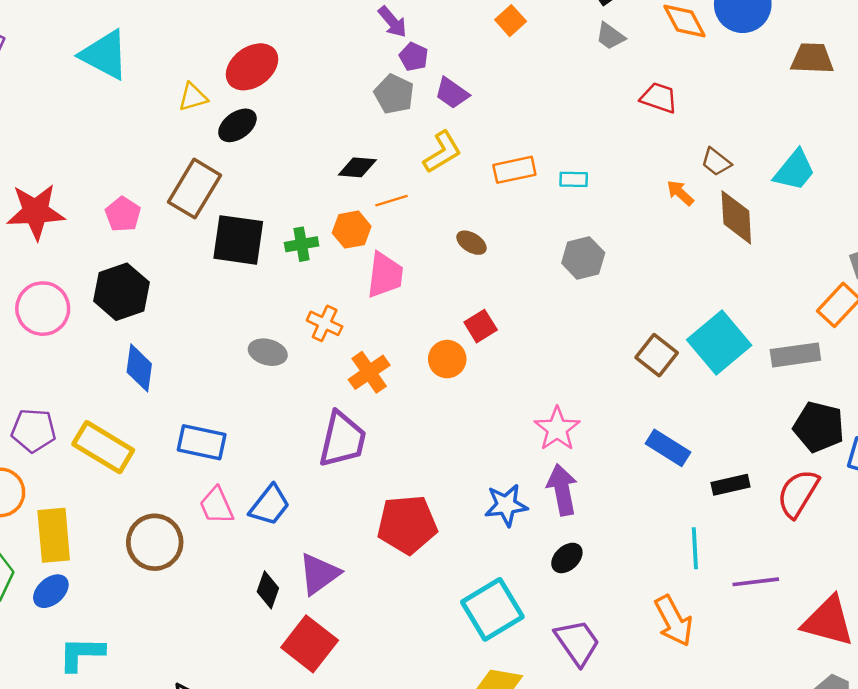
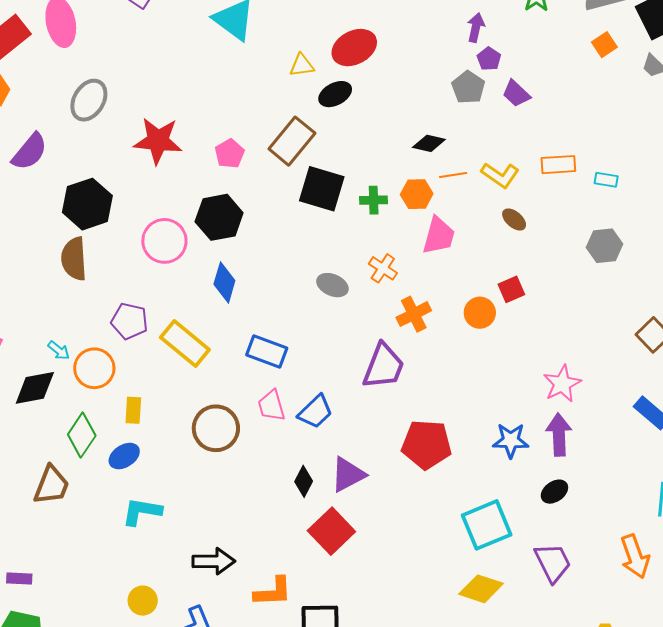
orange square: (511, 21) -> (604, 45), moved
purple arrow: (392, 22) -> (476, 27), turned -136
yellow L-shape: (442, 152) -> (500, 175), moved, turned 57
pink circle: (43, 309) -> (164, 241), moved
yellow rectangle: (54, 535) -> (133, 410), size x0.6

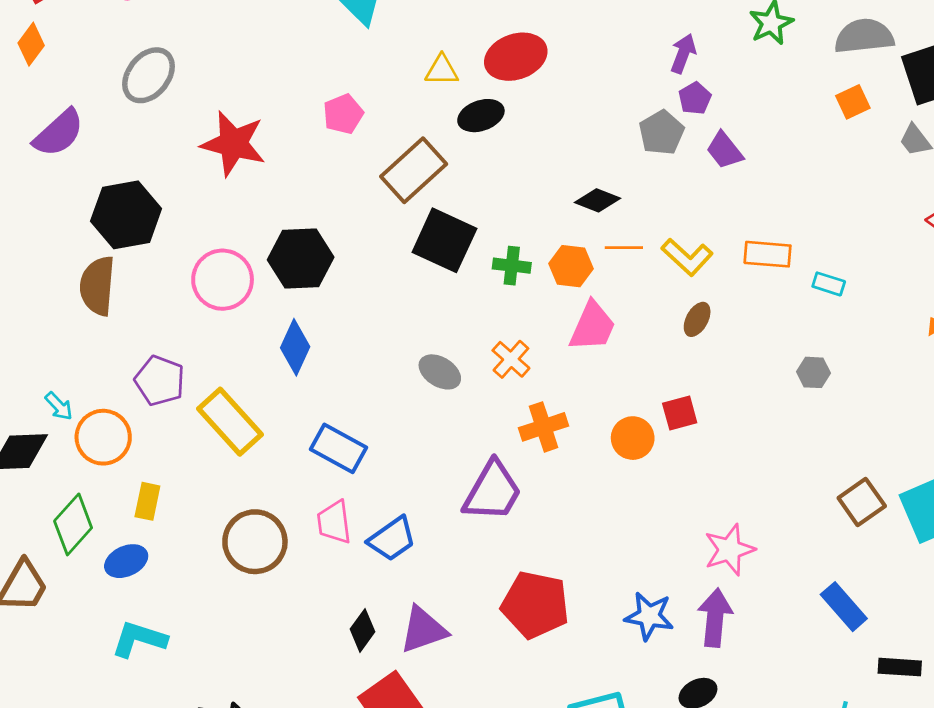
pink pentagon: (230, 154) -> (343, 114), moved
brown ellipse: (514, 219) -> (697, 319), turned 70
gray hexagon: (604, 246) -> (814, 372), size x0.7

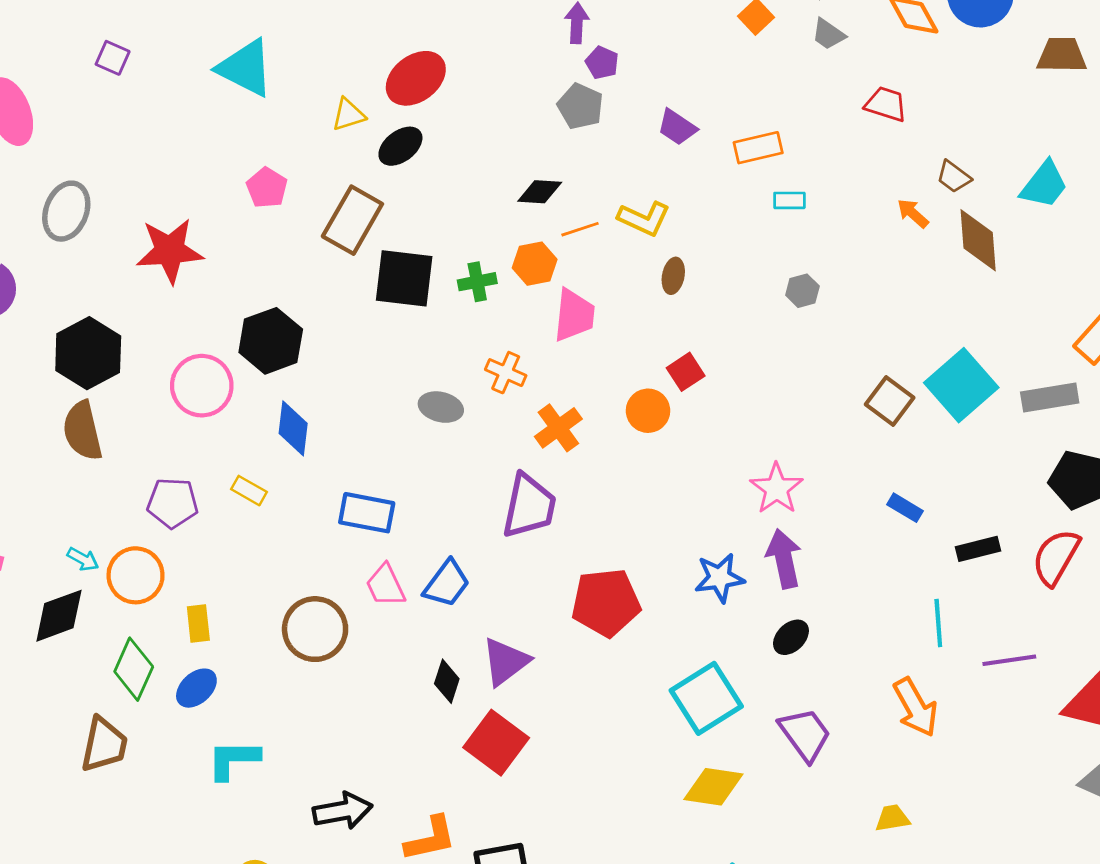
purple trapezoid: (725, 150) -> (677, 127), moved
orange rectangle: (768, 254) -> (758, 148), moved
yellow rectangle: (230, 422) -> (249, 491), moved, size x0.5
blue rectangle: (844, 607) -> (905, 508), size x0.7

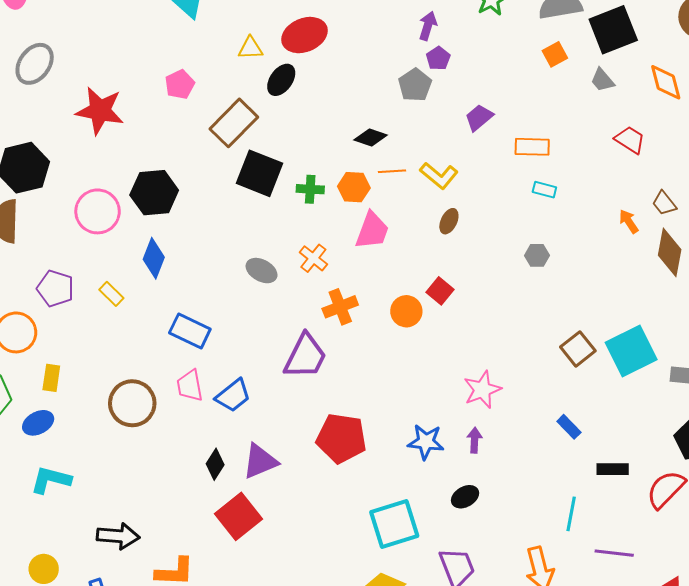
purple trapezoid: (677, 127) -> (479, 118), turned 92
black ellipse: (400, 146) -> (281, 80), turned -32
red square: (686, 372) -> (440, 291), turned -32
purple arrow: (784, 559) -> (474, 440), size x0.6

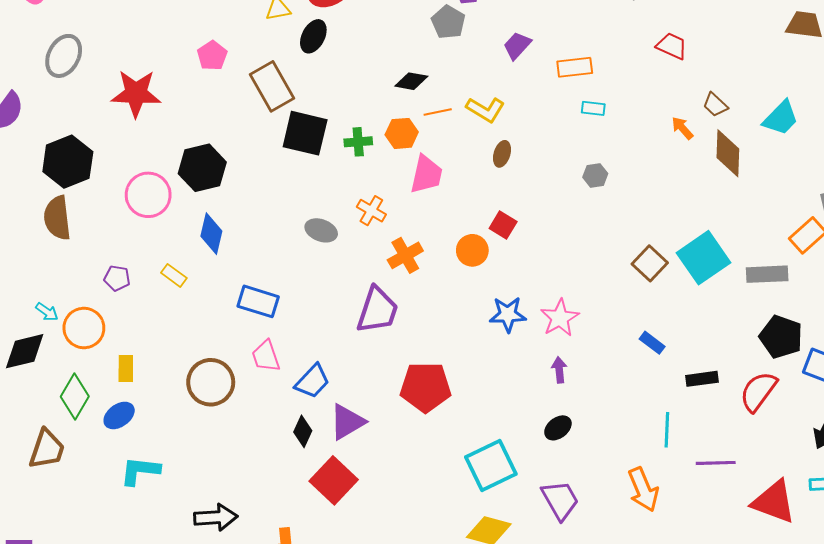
brown rectangle: (234, 123) -> (272, 86), turned -66
purple pentagon: (55, 288) -> (117, 278), size x0.7
blue trapezoid: (233, 396) -> (312, 381), moved
blue star: (426, 442) -> (508, 314), moved

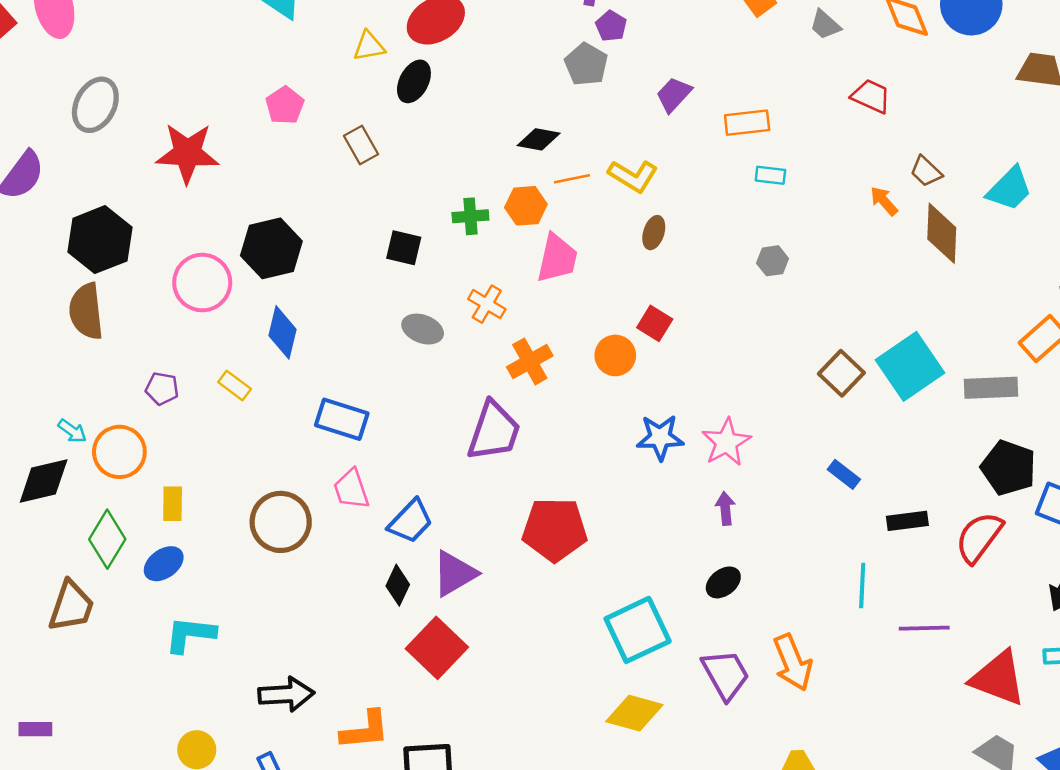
brown rectangle: (272, 86) -> (361, 145), size x0.6
black square: (305, 133) -> (404, 248), moved, size x0.6
orange arrow: (643, 489) -> (793, 662), moved

